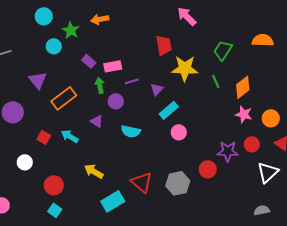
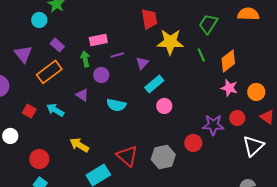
purple rectangle: (89, 61) -> (57, 45), moved

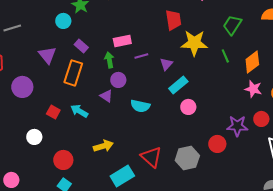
orange rectangle: (49, 72) -> (73, 73), turned -35
purple circle: (101, 75) -> (118, 80), moved
yellow arrow: (79, 145) -> (103, 146), turned 132

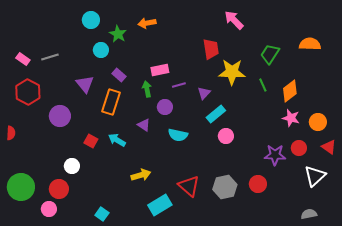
purple circle: (118, 80) -> (165, 107), moved
red circle: (217, 144) -> (258, 184), moved
red circle: (63, 160) -> (59, 189), moved

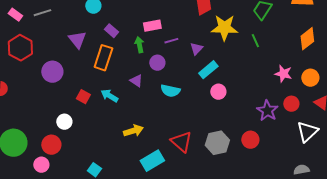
orange diamond: (290, 91) -> (307, 39), moved
purple star: (275, 155) -> (267, 111), turned 30

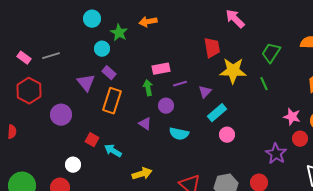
purple rectangle: (111, 31) -> (109, 73), moved
cyan arrow: (109, 96) -> (113, 151), moved
red circle: (291, 104) -> (300, 139), moved

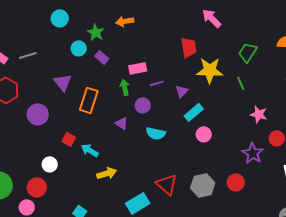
cyan circle: (92, 19) -> (60, 18), moved
purple rectangle: (109, 73) -> (102, 57), moved
pink star: (292, 117) -> (259, 114), moved
yellow arrow: (142, 174) -> (107, 173), moved

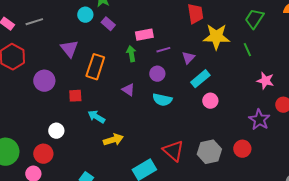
purple circle: (143, 105) -> (157, 74), moved
red square: (69, 139) -> (75, 96), moved, turned -32

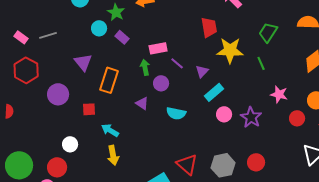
purple line: (163, 50) -> (177, 63), turned 56
purple circle: (157, 74) -> (161, 83), moved
purple star: (259, 120) -> (251, 117), moved
yellow arrow: (113, 140) -> (113, 155), moved, turned 96

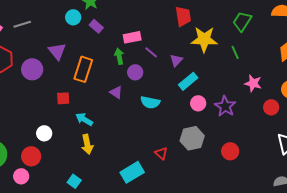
purple circle: (58, 94) -> (32, 69), moved
red triangle: (187, 164) -> (161, 153), size x0.6
gray hexagon: (223, 165) -> (192, 138), moved

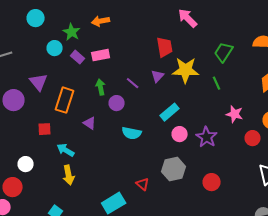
pink rectangle: (132, 37) -> (101, 55), moved
purple triangle: (176, 60) -> (158, 76), moved
purple triangle: (116, 92) -> (90, 123), moved

